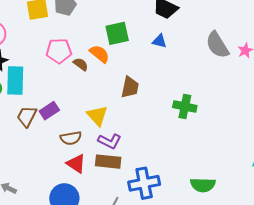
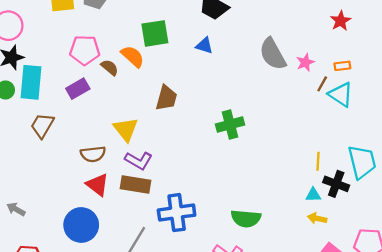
green cross: (185, 107) -> (230, 125), turned -30
purple rectangle: (49, 111) -> (78, 89), moved

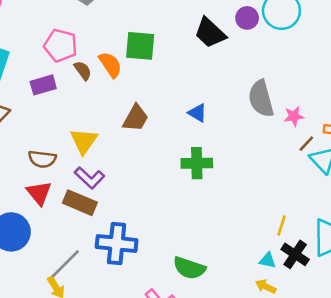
blue triangle: (204, 46) -> (197, 113), moved

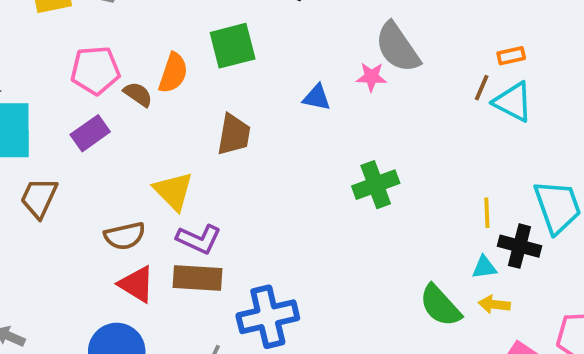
green square: (140, 46) -> (233, 46), moved
orange semicircle: (110, 65) -> (173, 73), turned 72
pink star: (294, 116) -> (371, 77), moved, turned 30
green cross: (197, 163) -> (376, 185), moved
green semicircle: (189, 268) -> (440, 306), moved, turned 48

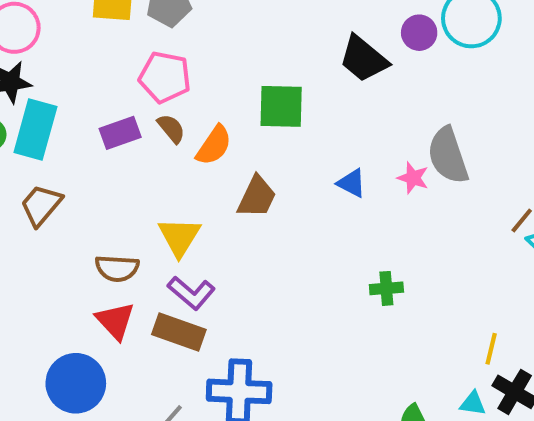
pink pentagon: (95, 70) -> (165, 77), moved
orange semicircle: (173, 73) -> (214, 145), moved
purple rectangle: (90, 133) -> (120, 133), moved
green cross: (376, 185) -> (386, 288), size x0.7

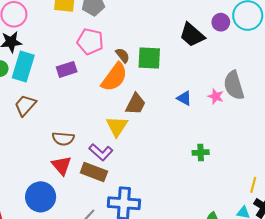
brown semicircle: (171, 128) -> (123, 55), moved
orange semicircle: (214, 145) -> (114, 77), size x1.4
yellow triangle: (179, 237) -> (117, 126), moved

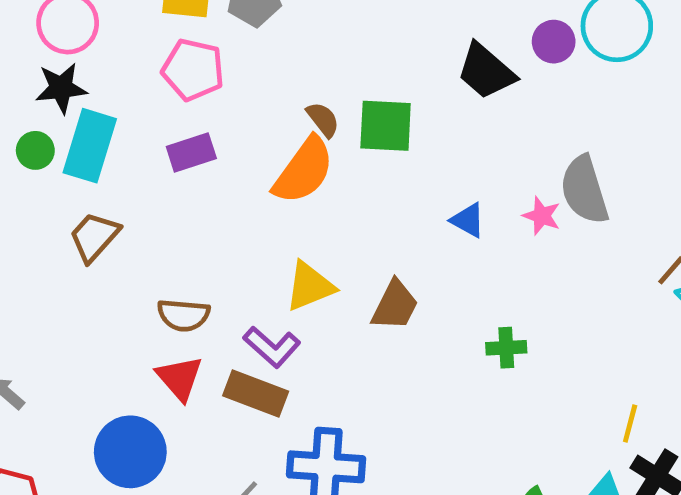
pink pentagon: (90, 42) -> (193, 70), moved
brown trapezoid: (136, 104) -> (395, 305), moved
yellow triangle: (117, 126) -> (310, 286), turned 35

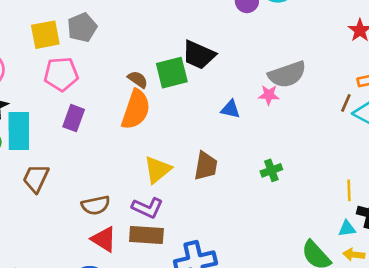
black trapezoid: (486, 71) -> (199, 55), moved
purple rectangle: (191, 153) -> (74, 118), turned -35
gray semicircle: (584, 190) -> (287, 74), turned -75

